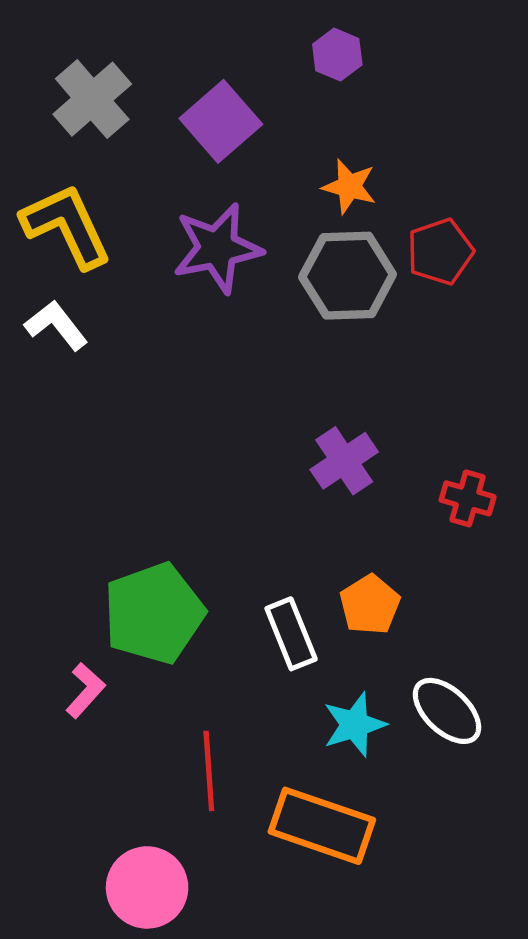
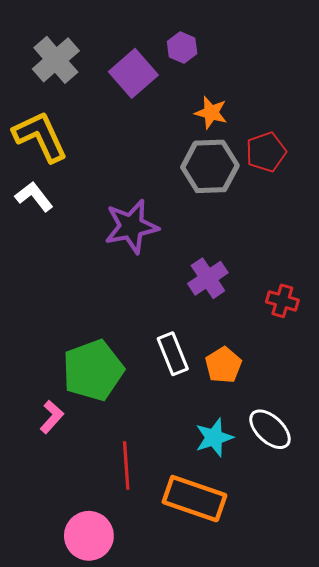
purple hexagon: (337, 55) -> (182, 47), moved
purple star: (217, 248) -> (131, 226), moved
white rectangle: (291, 634) -> (173, 354), moved

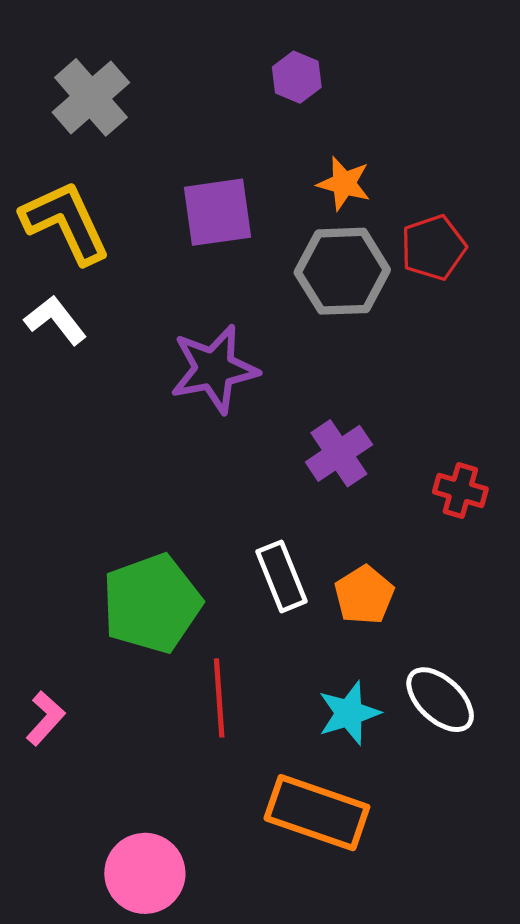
purple square: (133, 73) -> (217, 212), moved, turned 33
pink L-shape: (52, 417) -> (45, 718), moved
red line: (126, 465) -> (219, 698), moved

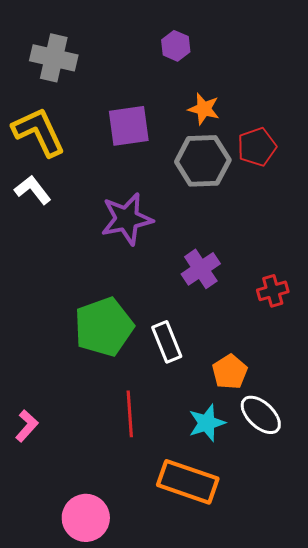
gray cross: (91, 97) -> (54, 58), turned -36
red cross: (460, 490) -> (273, 291), turned -32
orange pentagon: (364, 595) -> (230, 372), moved
green pentagon: (152, 603) -> (104, 327), moved

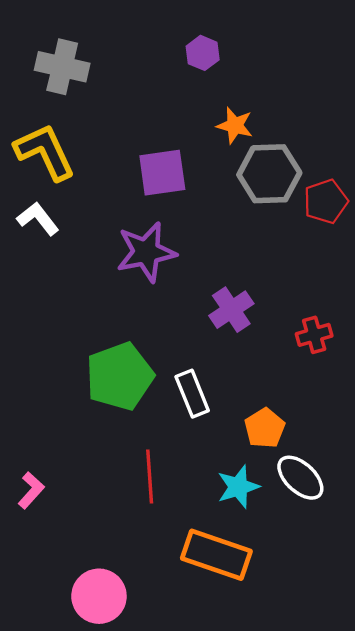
purple square: (129, 126) -> (162, 173), moved
red pentagon: (257, 147) -> (326, 201), moved
gray hexagon: (203, 161) -> (269, 174), moved

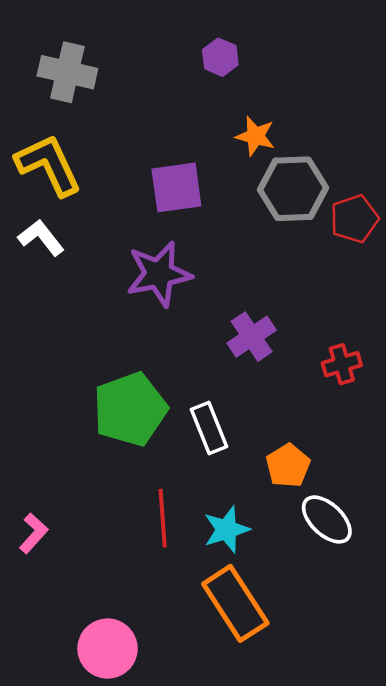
cyan star: (238, 487) -> (227, 530), moved
orange rectangle: (216, 555) -> (235, 603), turned 38

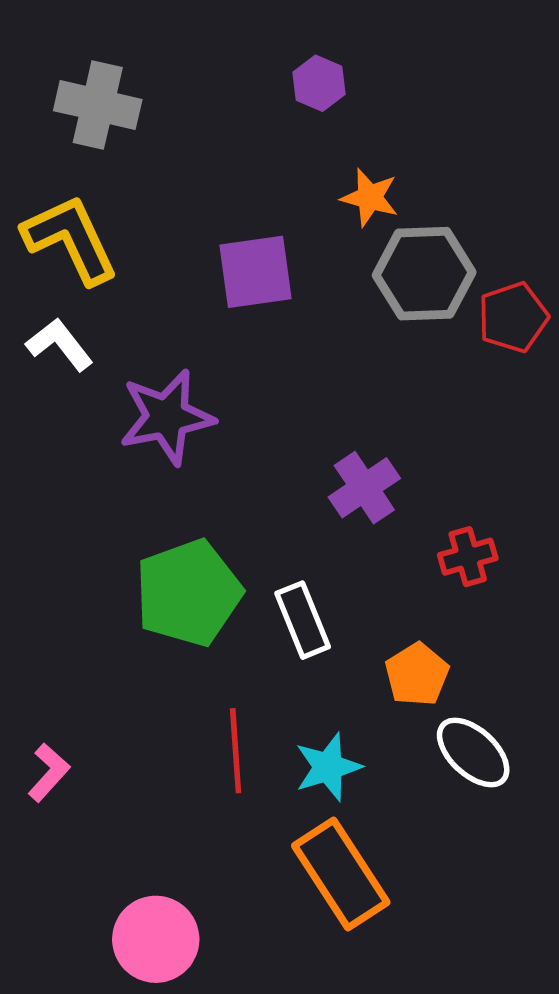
purple star: (159, 274) -> (167, 417), moved
red cross: (342, 364) -> (468, 557), moved

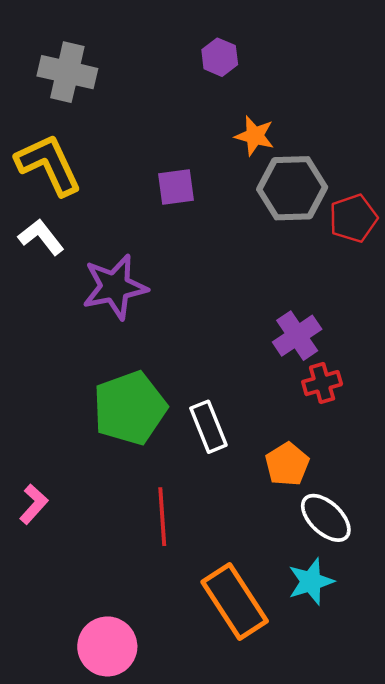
purple square: (256, 272) -> (176, 187), size x0.7
purple cross: (364, 488) -> (297, 336), moved
cyan star: (328, 767) -> (311, 582), moved
pink L-shape: (49, 772) -> (34, 504), moved

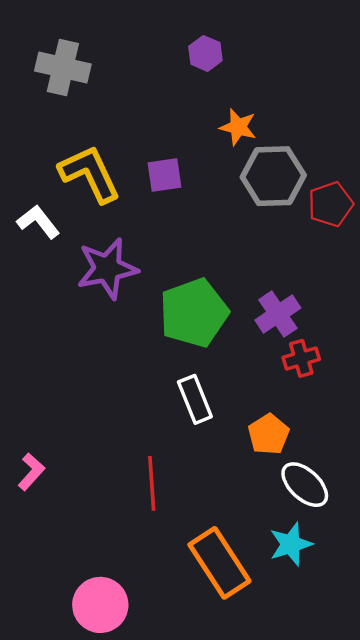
yellow L-shape: (49, 165) -> (90, 174), moved
green pentagon: (130, 408) -> (194, 313), moved

